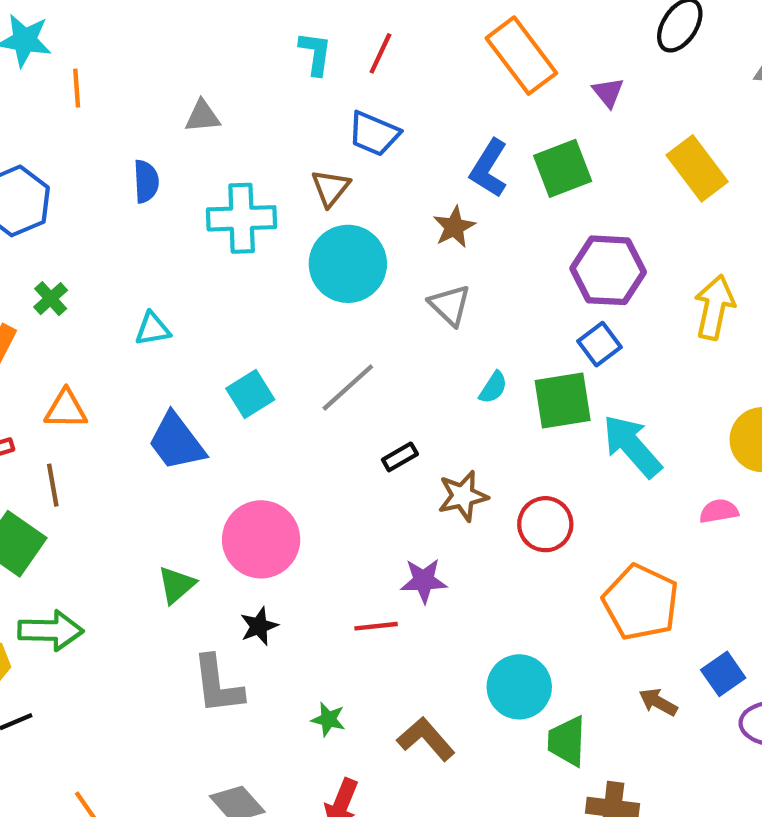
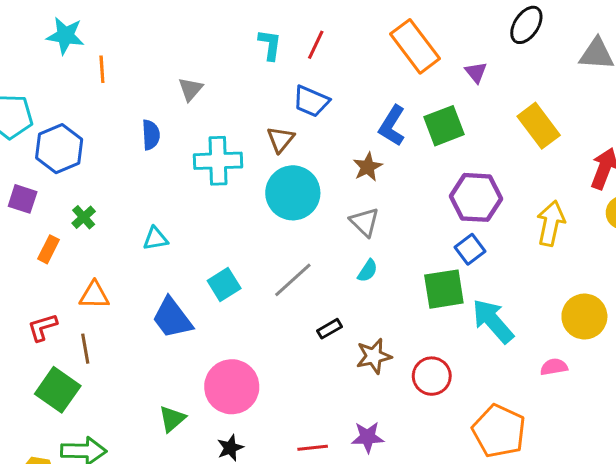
gray triangle: (202, 116) -> (191, 89), turned -44
cyan semicircle: (493, 387) -> (368, 271), moved
purple star: (424, 581) -> (368, 437), moved

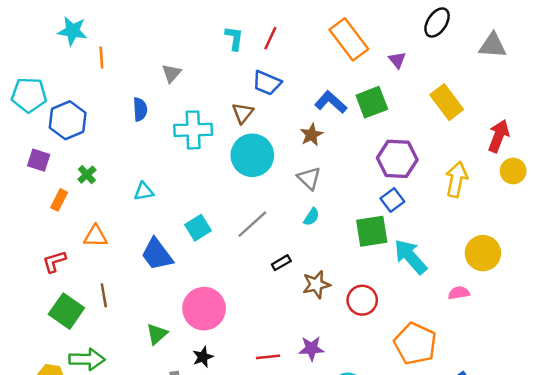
blue L-shape: (392, 126) -> (331, 102), turned 100
brown line: (85, 349) -> (104, 295), moved

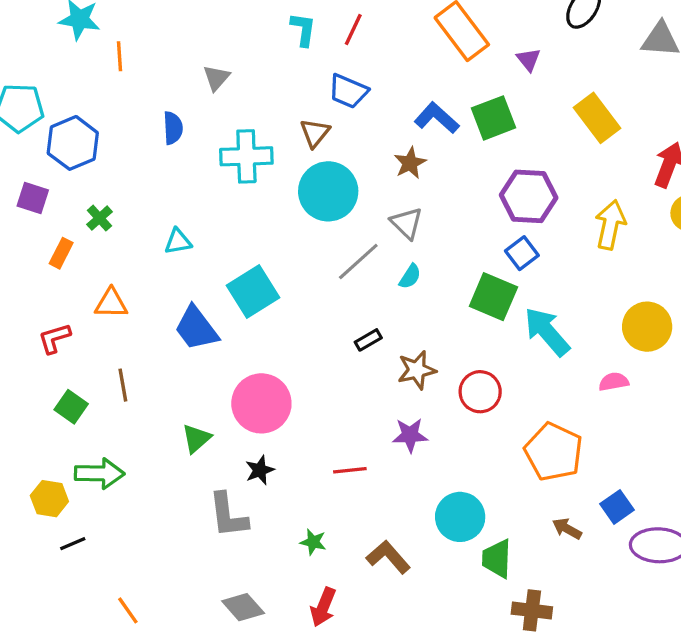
gray line: (252, 224) -> (358, 262), moved
cyan square: (198, 228) -> (253, 292), size x1.4
green square: (372, 231) -> (493, 297), turned 32
green square: (66, 311) -> (71, 407), size x0.7
purple star: (311, 348) -> (410, 435), moved

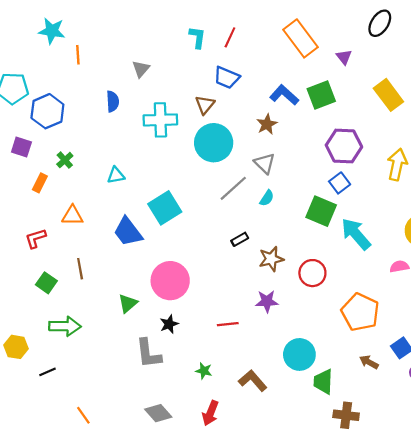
yellow hexagon: (49, 499) -> (16, 347), moved

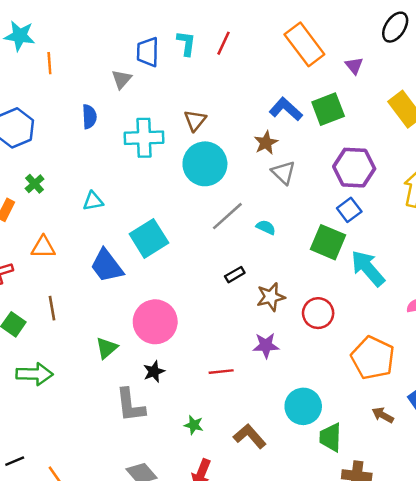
blue trapezoid: (227, 78) -> (148, 52), moved, turned 68
gray triangle: (265, 163) -> (283, 173), moved
cyan semicircle: (267, 198) -> (266, 227), turned -98
black line: (47, 372) -> (15, 461), moved

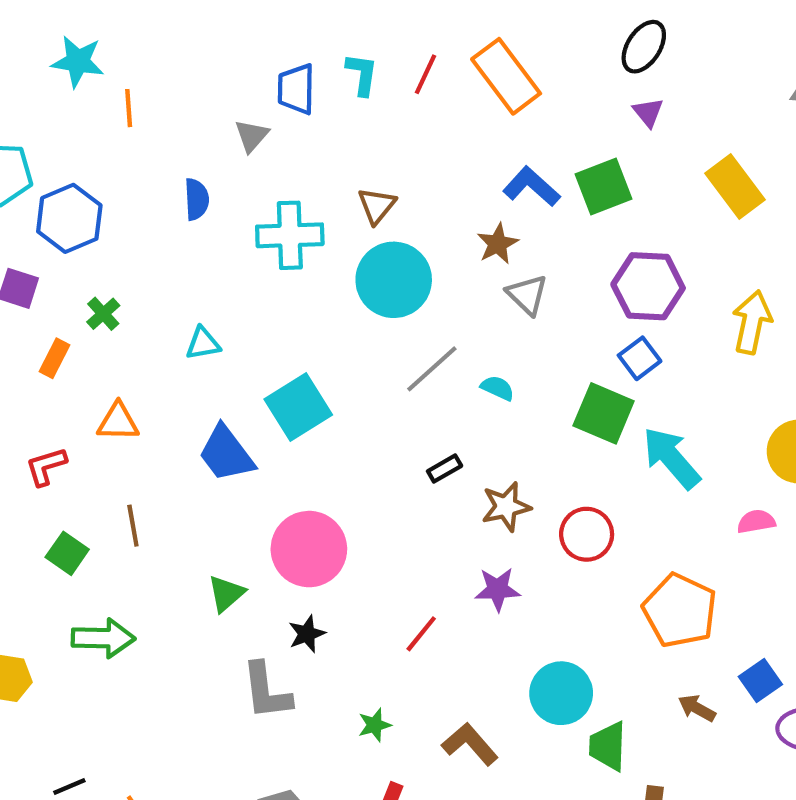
black ellipse: (395, 27) -> (644, 47), moved
orange rectangle: (304, 44) -> (506, 76), moved
red line: (221, 372) -> (421, 634), turned -45
green star: (194, 425) -> (375, 725), turned -30

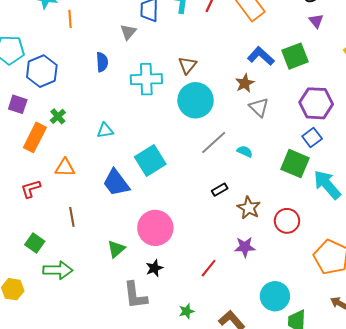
orange rectangle: (54, 358) -> (35, 137), size x1.6
brown star: (506, 507) -> (249, 208), turned -30
green square: (67, 553) -> (35, 243), moved

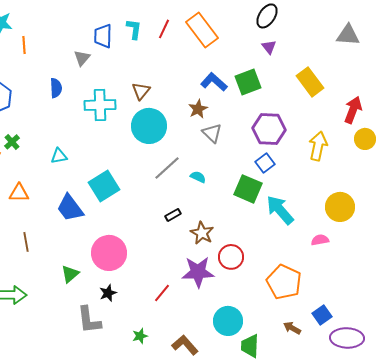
red circle: (287, 221) -> (231, 257), moved
purple star: (245, 247) -> (198, 272), size x1.5

